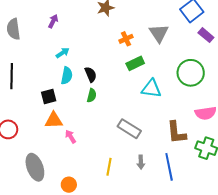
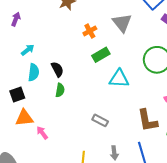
gray rectangle: (129, 129) -> (100, 120), size x0.7

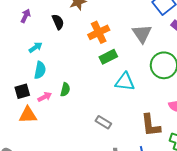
gray triangle: (122, 23) -> (142, 34), moved
orange cross: (90, 31) -> (99, 32), size x1.5
black semicircle: (57, 69) -> (58, 22), moved
pink arrow: (42, 133) -> (45, 97), moved, turned 96

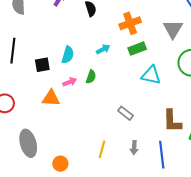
cyan arrow: (36, 47) -> (103, 49), moved
black square: (22, 91) -> (42, 65), moved

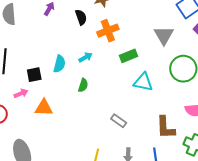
orange cross: (130, 23) -> (108, 31), moved
cyan arrow: (103, 49) -> (85, 57), moved
pink arrow: (70, 82) -> (21, 93), moved

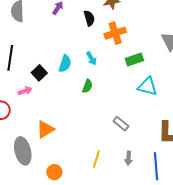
cyan arrow: (85, 57) -> (91, 58), turned 88
black square: (34, 75) -> (39, 73), turned -35
orange triangle: (44, 108) -> (45, 129), moved, turned -36

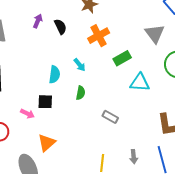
black semicircle: (89, 18) -> (60, 27), moved
black square: (39, 73) -> (45, 102), moved, turned -35
pink arrow: (25, 91) -> (27, 114), moved, turned 56
gray rectangle: (121, 124) -> (110, 117), moved

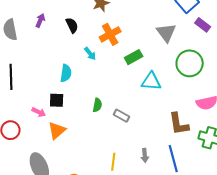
purple arrow: (38, 21) -> (40, 20), moved
cyan arrow: (80, 65) -> (90, 54), moved
green semicircle: (81, 93) -> (97, 105), moved
orange triangle: (47, 143) -> (57, 130), moved

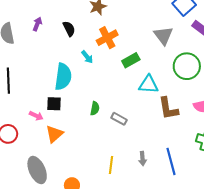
cyan semicircle: (66, 73) -> (63, 77), size x1.5
brown L-shape: (179, 124) -> (168, 108), moved

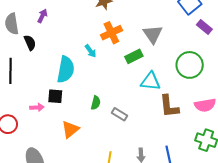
black semicircle: (69, 29) -> (30, 43), moved
gray triangle: (163, 36) -> (153, 34), moved
pink arrow: (36, 116) -> (37, 107), turned -32
orange triangle: (54, 134) -> (70, 129), moved

